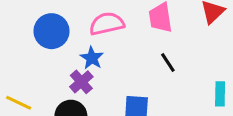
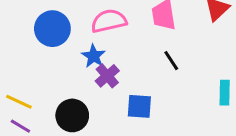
purple cross: (81, 82) -> (107, 76), moved

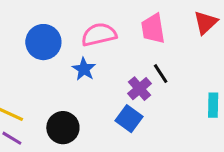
purple cross: (107, 76) -> (140, 89), moved
blue square: (139, 106) -> (129, 119), turned 32

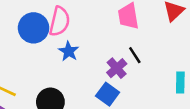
pink semicircle: (99, 35) -> (59, 21), moved, turned 116

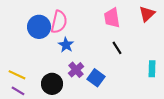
purple cross: (117, 68) -> (76, 70), moved

